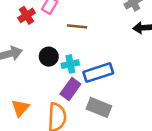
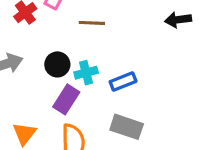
blue rectangle: (98, 73) -> (123, 81), size x0.7
purple rectangle: (70, 89) -> (66, 99), moved

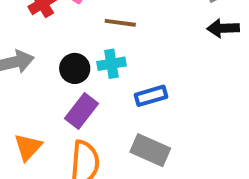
cyan cross: (86, 73) -> (111, 64), moved

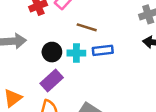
blue rectangle: (151, 96) -> (103, 50), moved

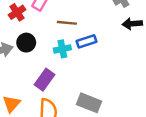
black circle: (52, 52) -> (26, 43), moved

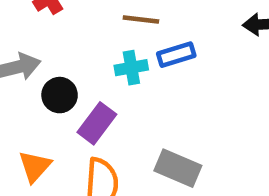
black circle: (26, 43) -> (60, 95), moved

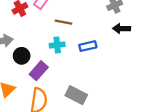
blue rectangle: (176, 55) -> (88, 46), moved

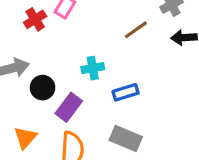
brown line: (63, 22) -> (136, 30), moved, turned -42
blue rectangle: (88, 46) -> (126, 92), moved

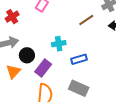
red cross: (35, 19) -> (12, 17), moved
orange triangle: (25, 138) -> (13, 72), moved

